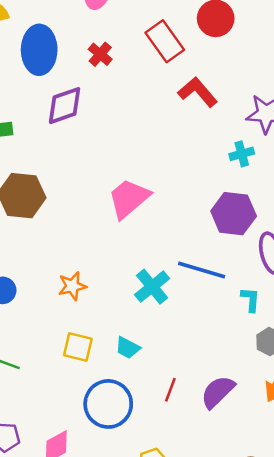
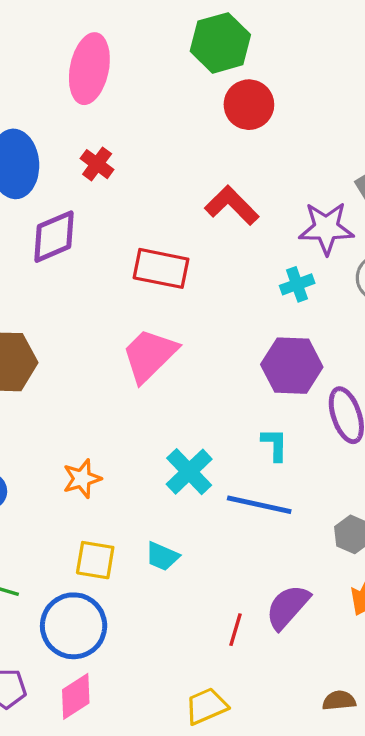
red rectangle: (165, 41) -> (161, 268), moved, turned -39
blue line: (202, 270) -> (259, 505), moved
cyan L-shape: (250, 299) -> (275, 445), moved
red line: (170, 390) -> (236, 630), moved
blue circle: (108, 404) -> (74, 626), moved

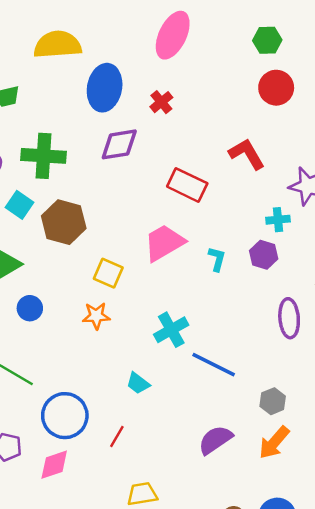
green hexagon: (220, 43) -> (267, 40), size x0.7
purple hexagon: (292, 366) -> (264, 255), moved, size x0.7
cyan L-shape: (275, 445) -> (217, 259), moved
yellow square: (95, 560) -> (108, 273), moved
red line: (236, 630) -> (117, 436), moved

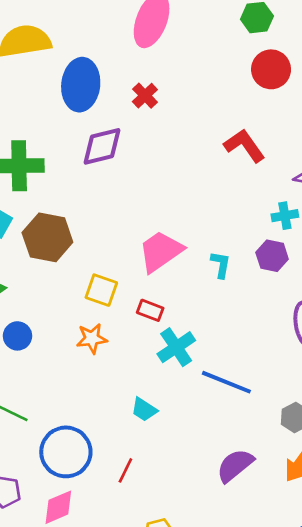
red rectangle: (187, 185) -> (150, 310), moved, size x0.6

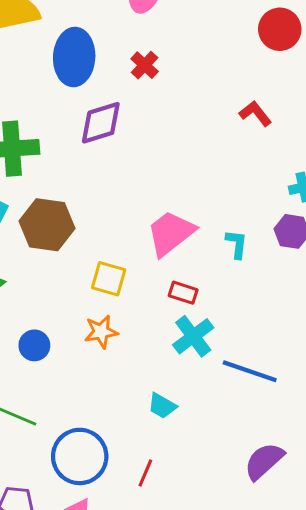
red L-shape: (244, 146) -> (255, 113), size x0.7
red rectangle: (150, 310) -> (183, 293), moved
blue circle: (17, 336) -> (34, 345), moved

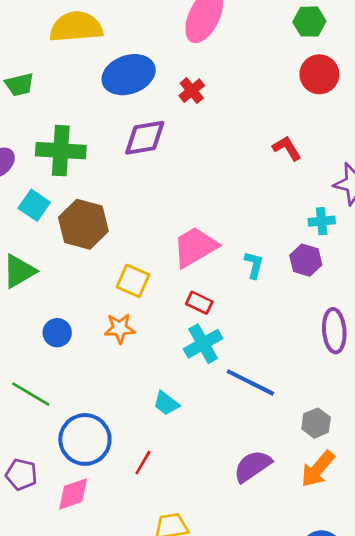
blue ellipse: (74, 57) -> (129, 75), turned 60

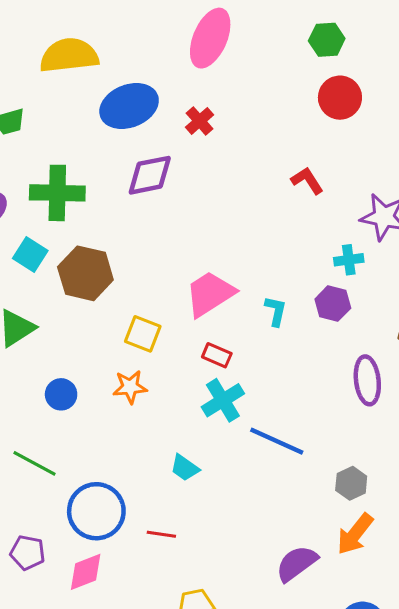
red line: (143, 463) -> (161, 534), turned 70
purple semicircle: (252, 466) -> (297, 563), moved

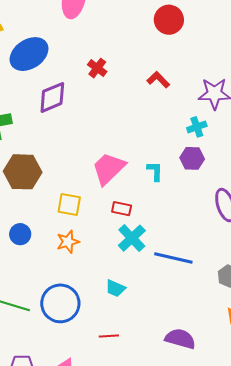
red cross: (200, 121) -> (97, 68), moved
blue circle: (61, 394) -> (20, 234), moved
blue circle: (96, 511) -> (60, 303), moved
purple semicircle: (297, 563) -> (180, 339), moved, turned 64

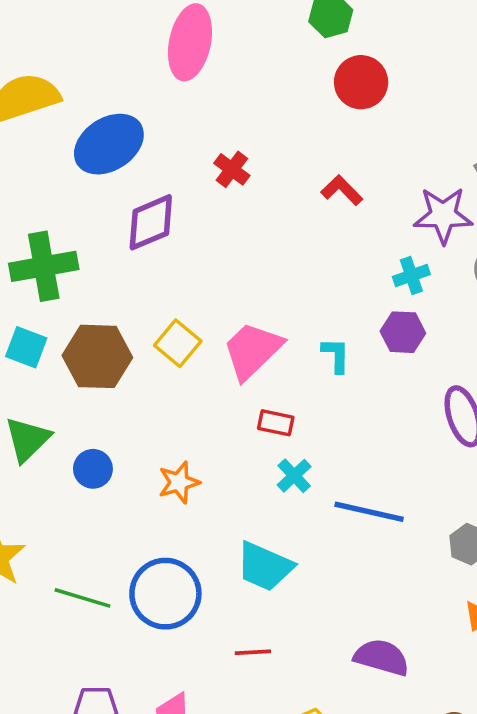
yellow square: (69, 205) -> (178, 343), moved, turned 30
cyan cross: (132, 238) -> (294, 476), size x0.7
cyan trapezoid: (115, 288) -> (265, 566), size x1.6

